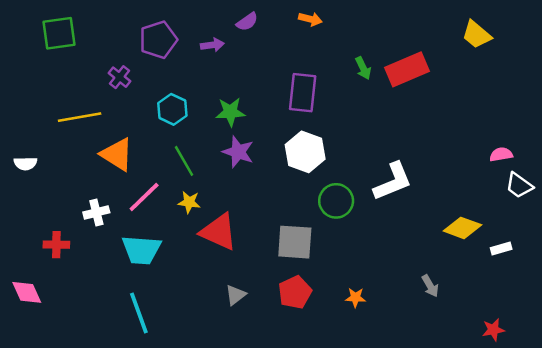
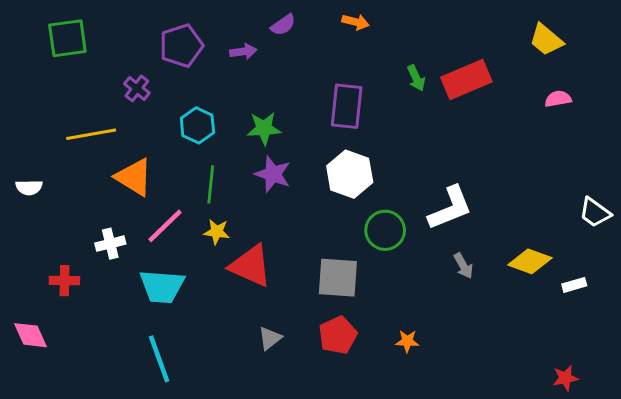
pink semicircle: (501, 154) -> (558, 99), moved
green line: (184, 161) -> (211, 184), turned 36
gray arrow: (430, 286) -> (463, 266), moved

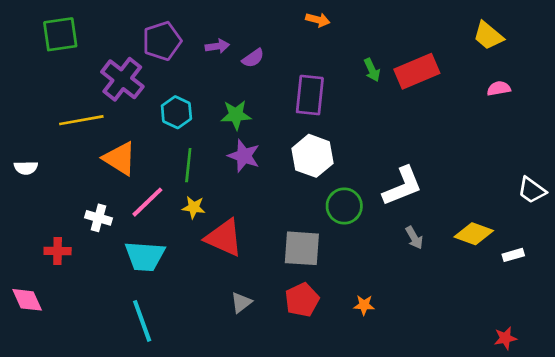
purple semicircle: (283, 25) -> (253, 58), moved
purple cross: (137, 88) -> (122, 79), size x1.8
white cross: (110, 244) -> (99, 218), turned 30

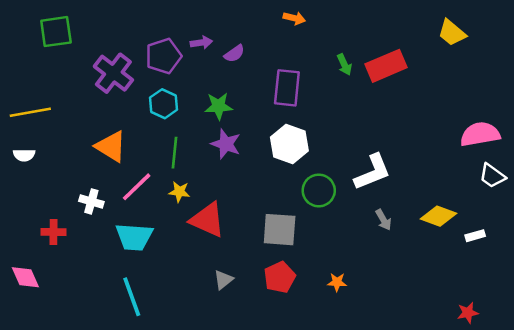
purple pentagon: (162, 41) -> (164, 56), moved
pink semicircle: (499, 88) -> (480, 134), moved, size x1.8
yellow line: (81, 120) -> (30, 112), moved

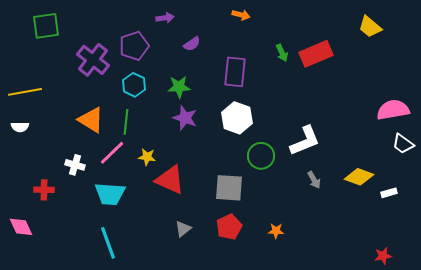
purple arrow: (201, 43) -> (165, 18), moved
green line: (175, 153) -> (126, 122), moved

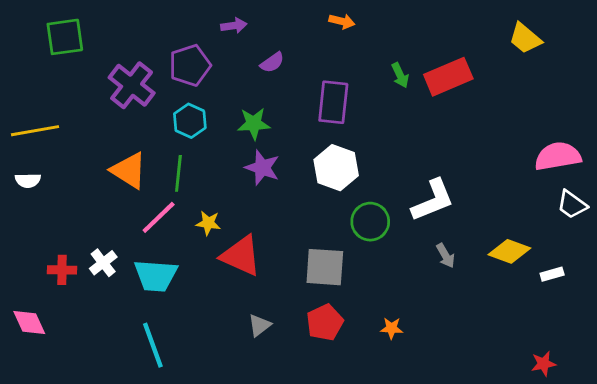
white cross: (75, 165) -> (103, 263), moved, turned 36

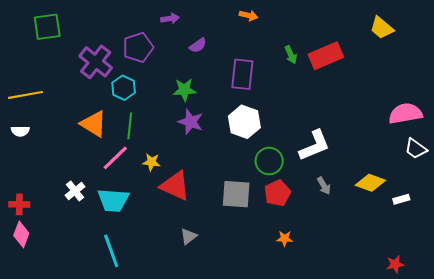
cyan hexagon: (190, 121) -> (124, 88), moved
red cross: (62, 270) -> (19, 204), moved
pink diamond: (29, 322) -> (21, 234), turned 45
red pentagon: (325, 322) -> (277, 193), moved

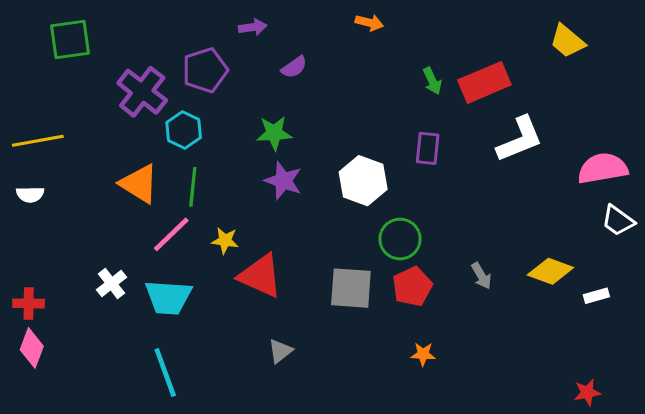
purple rectangle: (242, 74) -> (428, 148), moved, size x0.7
white L-shape: (315, 146) -> (520, 139), moved

